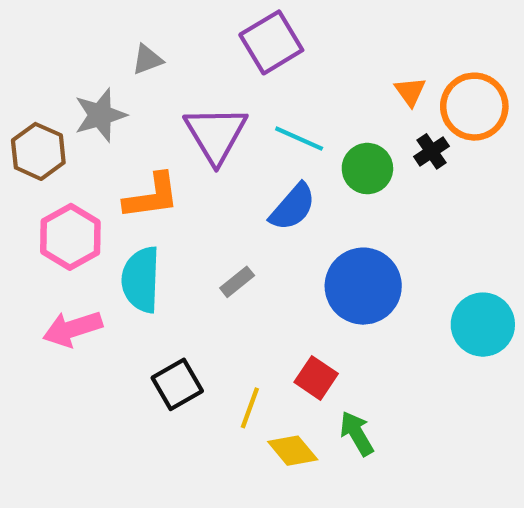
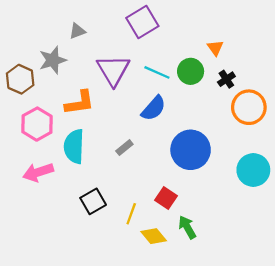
orange circle: (474, 107) -> (249, 107), moved
green circle: (367, 169) -> (191, 71), moved

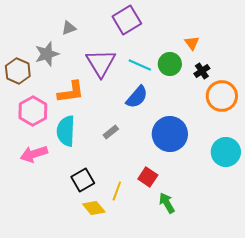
yellow diamond: (154, 236) -> (94, 208), moved

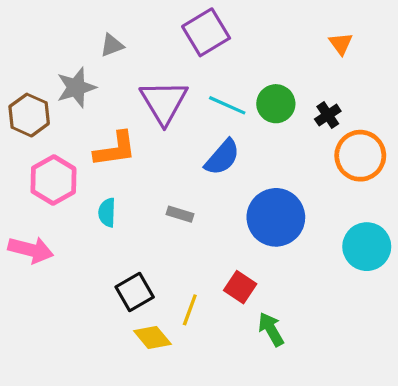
orange triangle: (192, 43) -> (341, 44), moved
cyan semicircle: (66, 131) -> (107, 212), size x0.6
gray rectangle: (111, 132) -> (180, 214), turned 56
pink arrow: (34, 154) -> (31, 250), moved, turned -148

